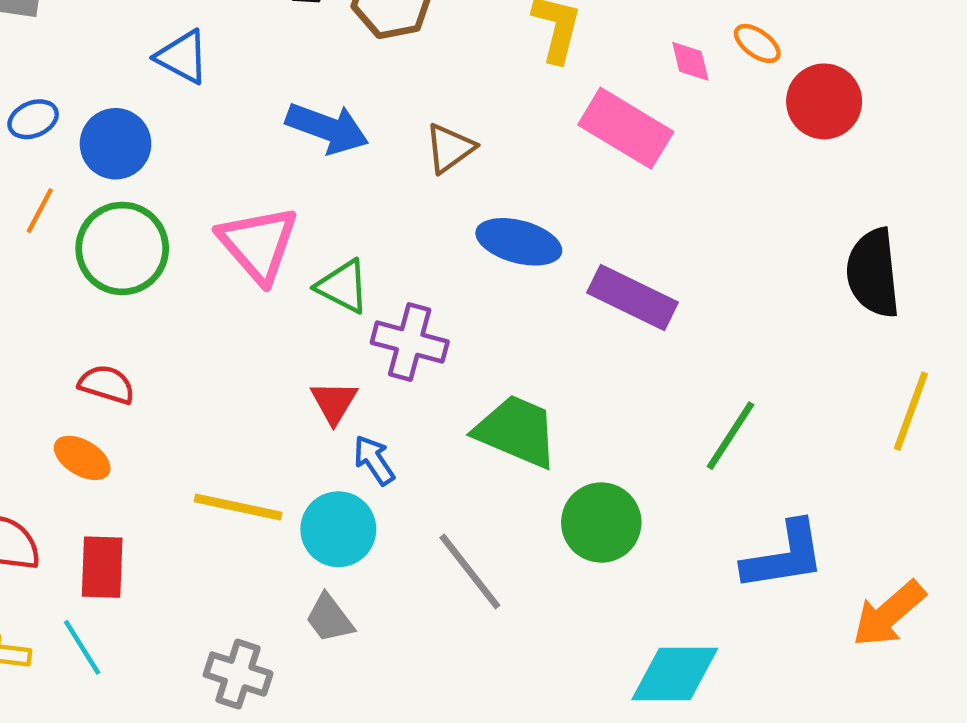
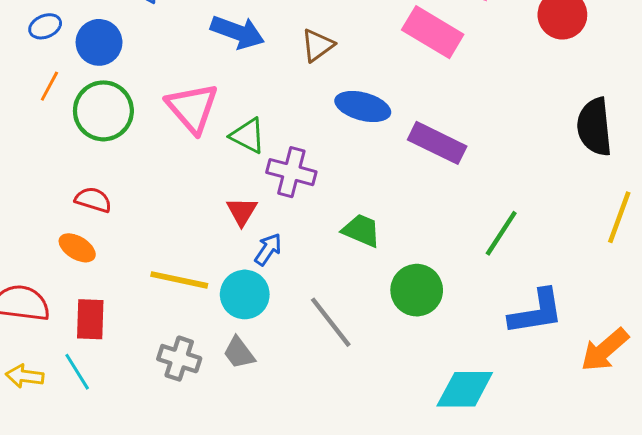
green trapezoid: (517, 431) -> (361, 230), size x0.7
blue arrow: (374, 460) -> (268, 249), turned 68
gray cross: (238, 674) -> (179, 359), moved

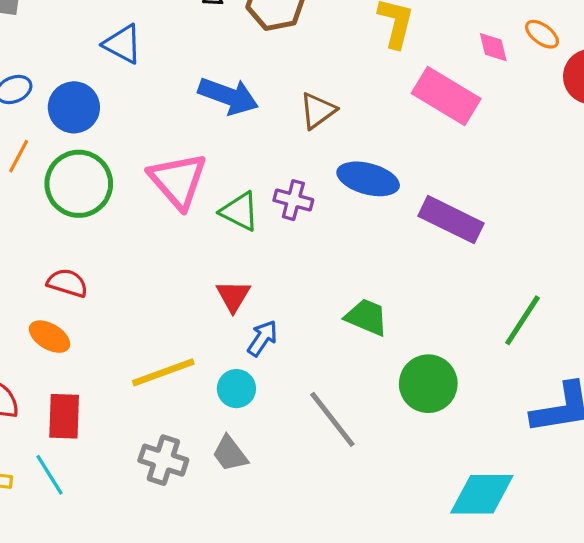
purple cross: (291, 172) -> (293, 200), moved, size x0.7
yellow line: (179, 280) -> (163, 372), turned -32
cyan circle: (245, 294) -> (236, 389), size x0.7

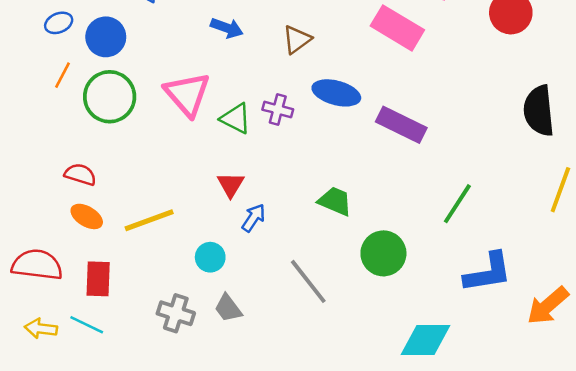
blue arrow: (228, 96) -> (227, 28), size x0.7
red semicircle: (67, 283) -> (80, 174), moved
yellow line: (163, 372) -> (149, 220), moved
cyan circle: (236, 389) -> (210, 257), moved
cyan line: (50, 475) -> (87, 325), turned -32

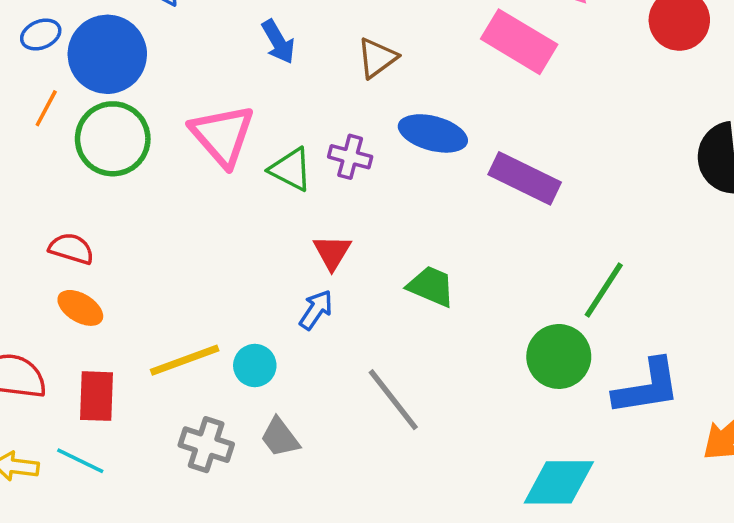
blue arrow: (227, 28) -> (278, 42), turned 40
blue circle: (106, 37) -> (107, 54), size x1.4
red triangle: (231, 185) -> (332, 252), moved
yellow line: (149, 220) -> (185, 360), moved
green circle: (383, 253) -> (559, 356), moved

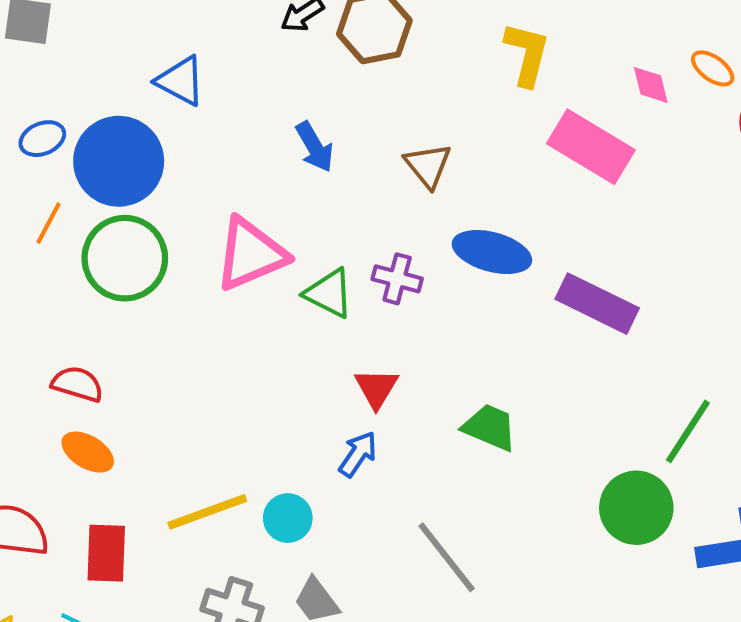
brown triangle: (377, 58) -> (428, 165), turned -33
pink triangle: (222, 135) -> (251, 254), turned 48

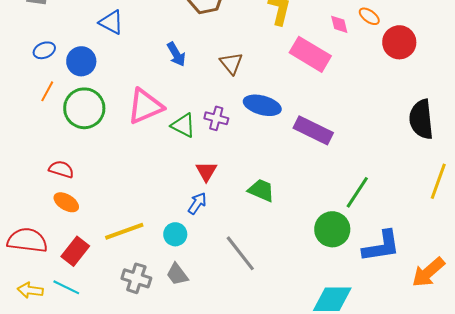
blue circle: (119, 161) -> (81, 61), size x0.7
cyan circle: (288, 518) -> (175, 234), moved
red rectangle: (106, 553) -> (75, 251), turned 36

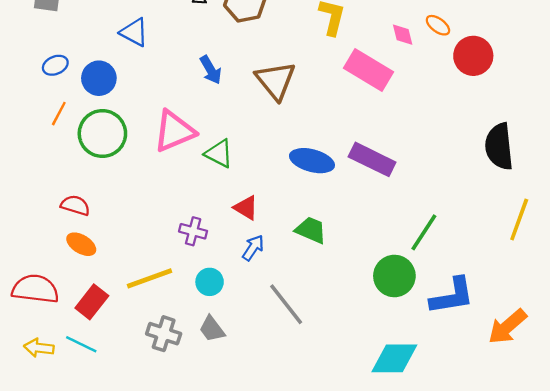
brown triangle: (231, 63) -> (275, 81), size x1.5
blue ellipse: (262, 105) -> (312, 161), moved
purple cross: (216, 118) -> (193, 231), moved
red triangle: (206, 171) -> (246, 208), turned -30
blue arrow: (197, 203) -> (253, 248), moved

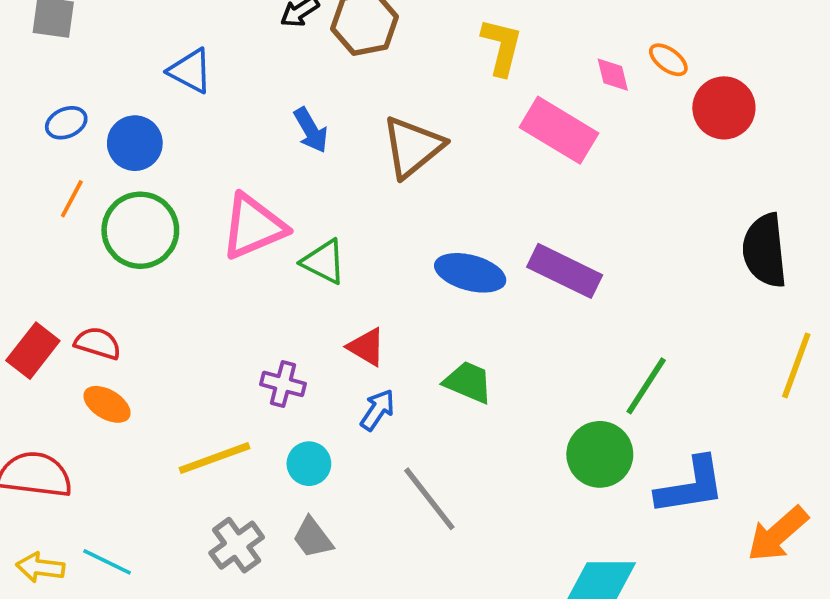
brown triangle: (275, 81) -> (413, 147), turned 30
red rectangle: (92, 302) -> (33, 351), moved
gray cross: (164, 334) -> (237, 545), turned 36

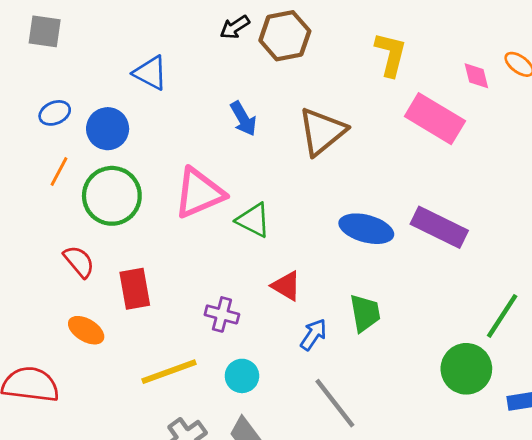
red semicircle: (98, 343) -> (79, 262), moved, turned 33
red rectangle: (33, 351) -> (135, 289), moved, turned -48
green trapezoid: (468, 382) -> (365, 313), turned 57
blue arrow: (378, 410) -> (313, 334), moved

